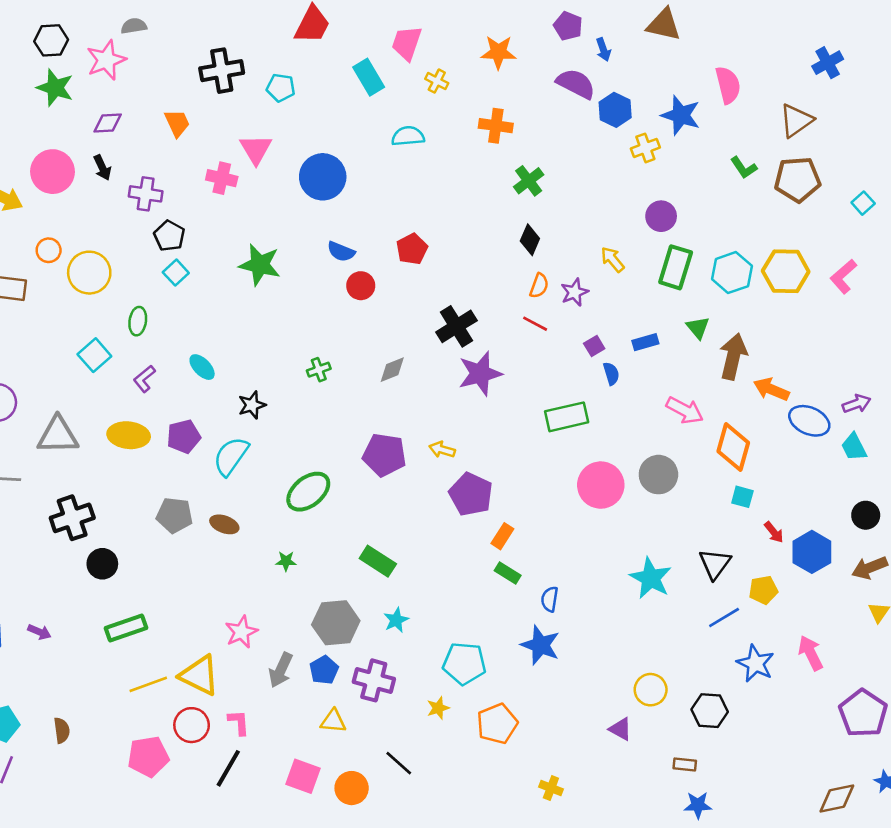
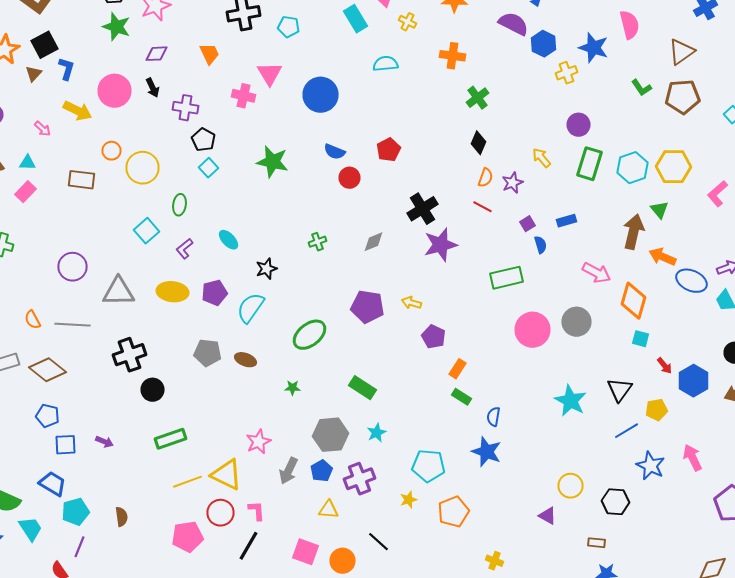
pink L-shape: (843, 277) -> (718, 194), moved
green triangle: (698, 328) -> (660, 210), moved
purple pentagon: (471, 494) -> (434, 337), size x0.7
purple cross: (374, 680) -> (360, 479), turned -36

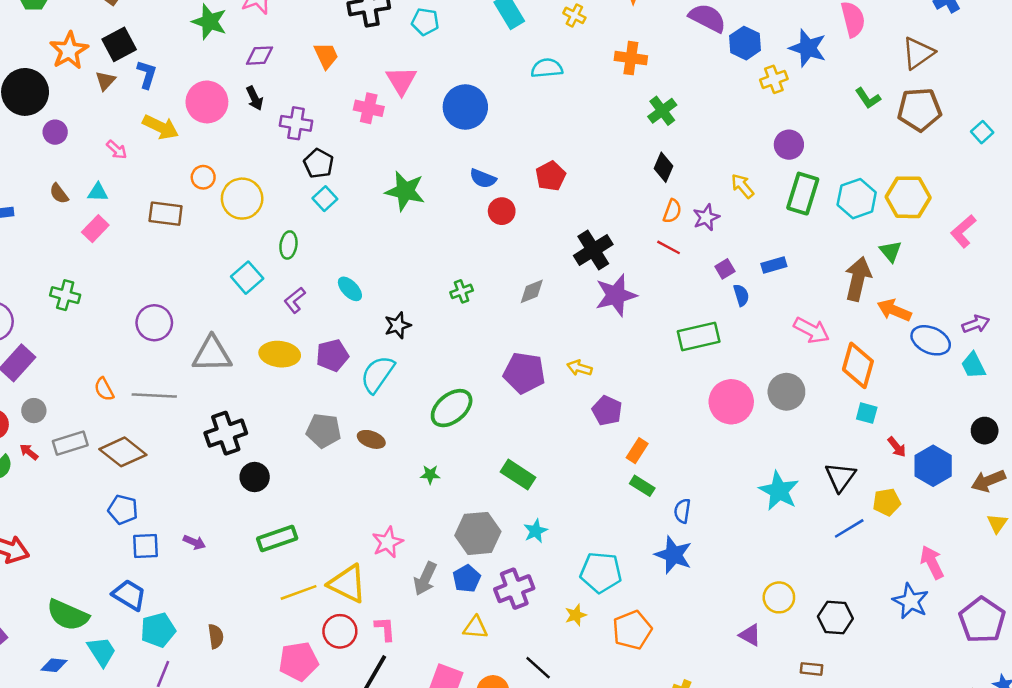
blue star: (650, 466) -> (911, 601), moved

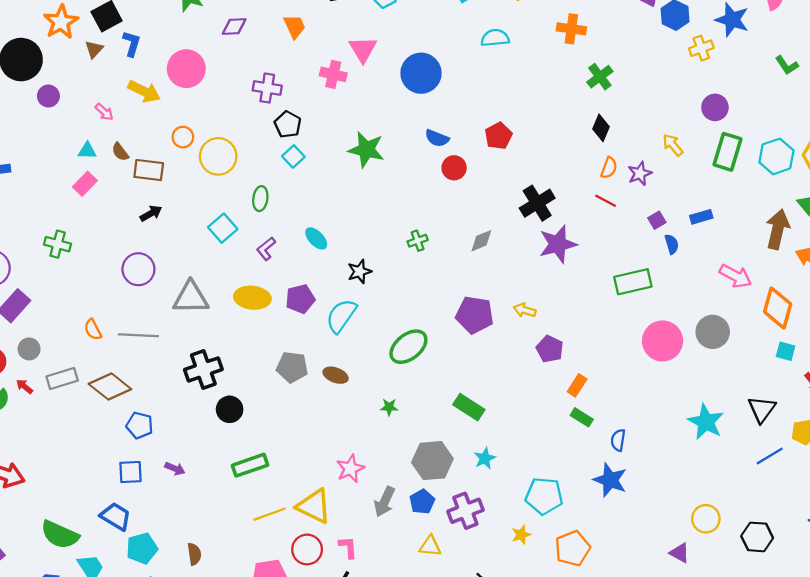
black arrow: (255, 98) -> (151, 213), moved, turned -95
brown semicircle: (59, 194) -> (120, 152), moved
blue pentagon: (123, 510) -> (140, 425), moved

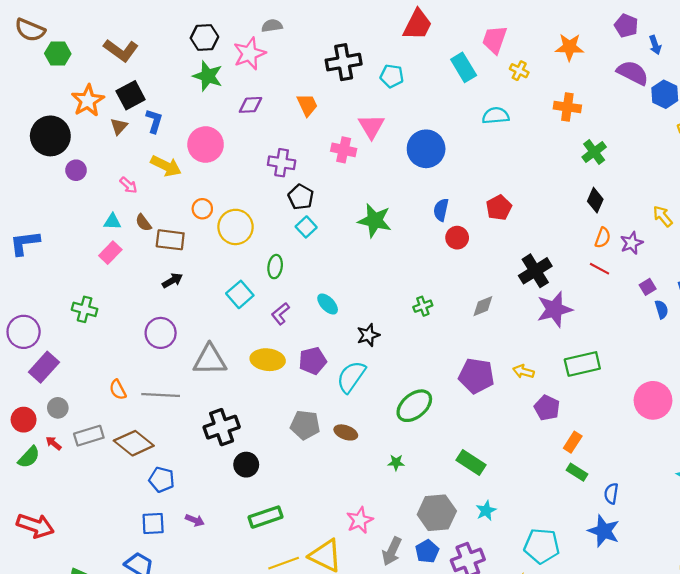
blue semicircle: (437, 138) -> (441, 210), turned 80
green rectangle: (633, 282) -> (582, 364), moved

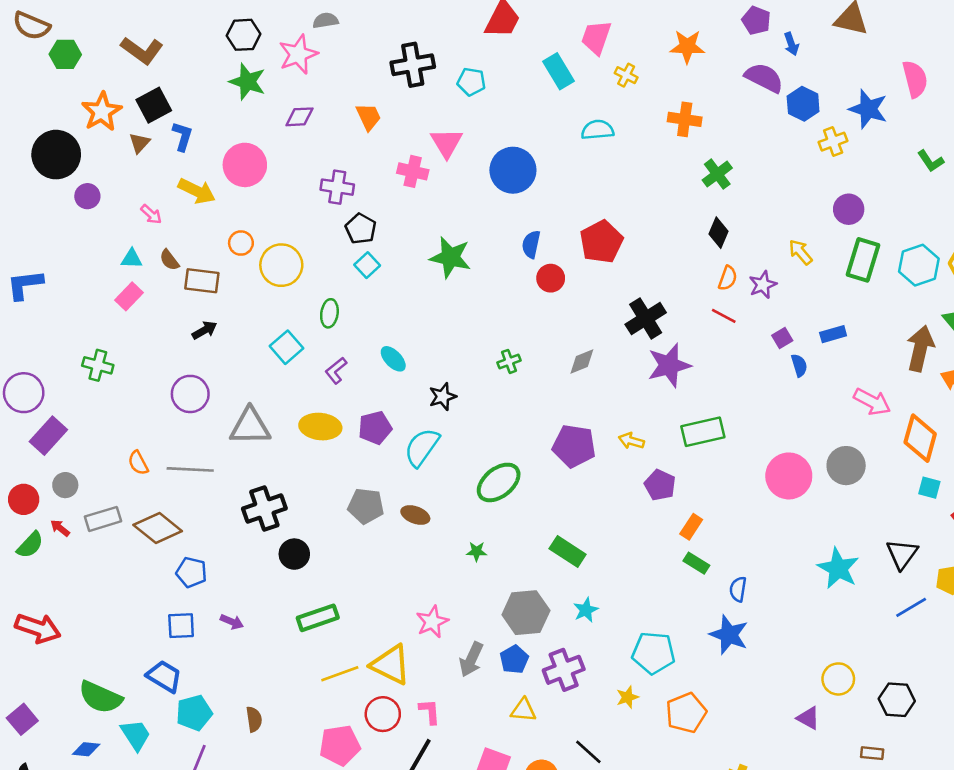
red pentagon: (499, 208) -> (601, 242), size x1.4

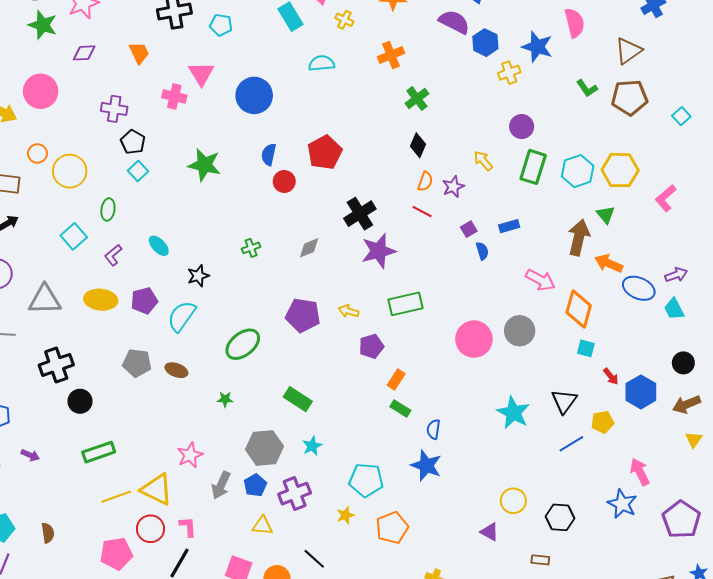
orange cross: (685, 119) -> (391, 55), turned -30
purple pentagon: (660, 485) -> (371, 346), turned 30

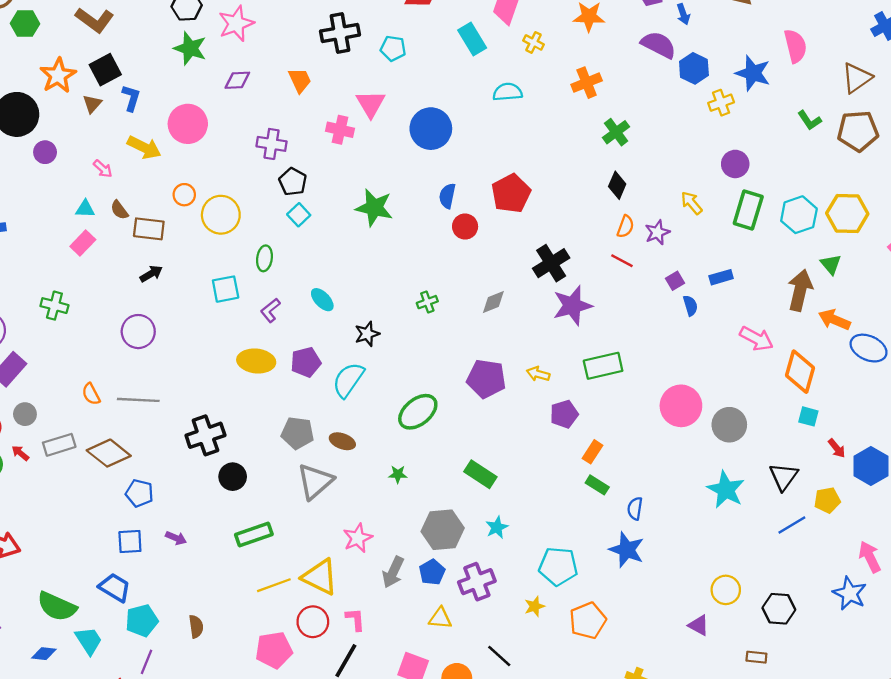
cyan square: (74, 236) -> (226, 289), turned 30
gray triangle: (45, 300) -> (315, 481), moved, turned -40
gray circle: (520, 331) -> (729, 425), moved

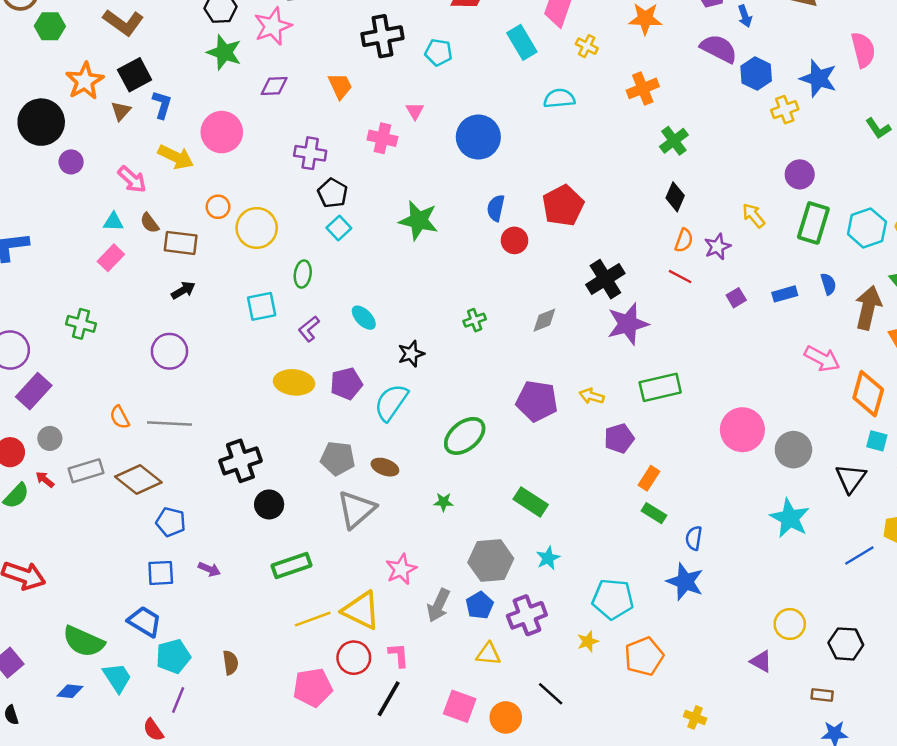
pink triangle: (371, 104) -> (415, 111), size x0.6
pink arrow: (103, 169) -> (132, 179), size x1.4
blue semicircle: (690, 306) -> (828, 284), moved
black triangle: (784, 477) -> (851, 478), moved

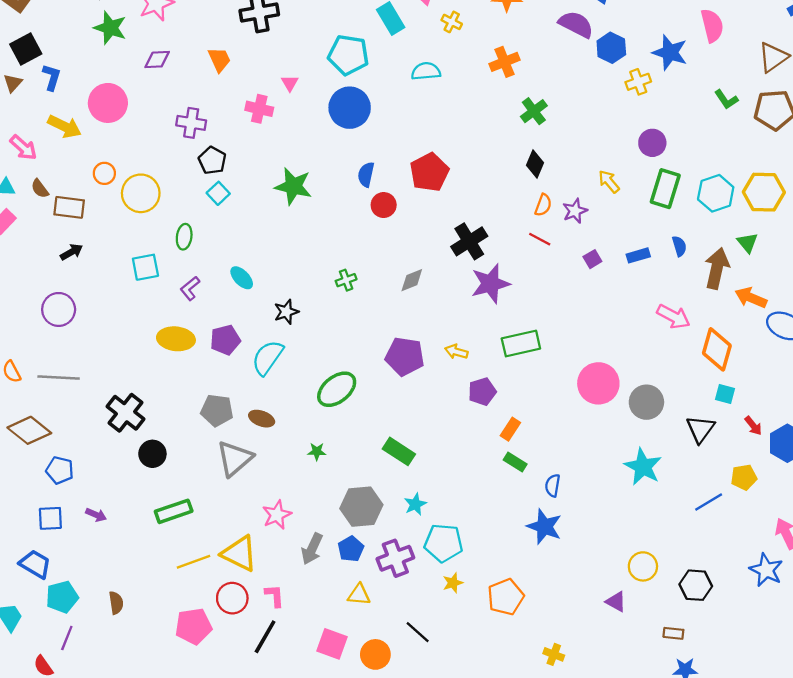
cyan pentagon: (438, 52) -> (348, 55), moved, size x1.6
black cross: (240, 461) -> (125, 413), turned -33
cyan pentagon: (613, 599) -> (443, 543), moved

